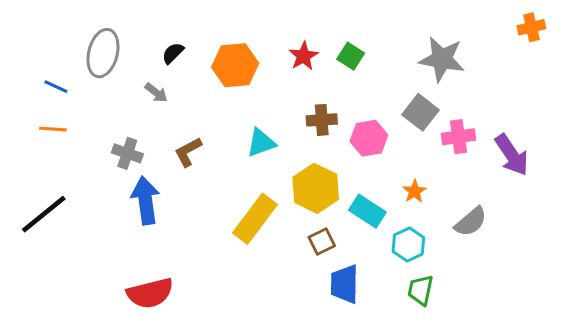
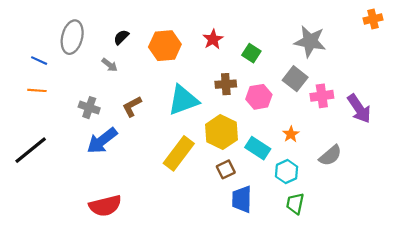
green square: (351, 56) -> (251, 53), moved
cyan triangle: (261, 143) -> (183, 100), size x1.5
blue arrow: (146, 200) -> (102, 141), turned -120

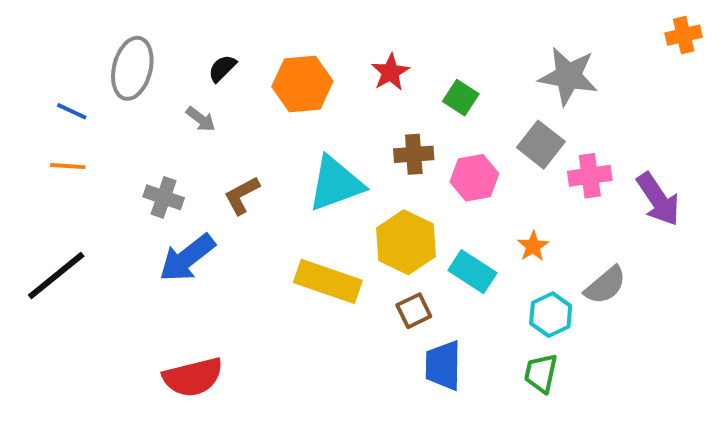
yellow rectangle: (179, 153) -> (328, 281), turned 72
cyan hexagon: (287, 172) -> (551, 315), moved

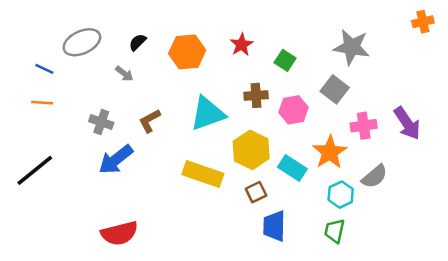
gray ellipse: (132, 68) -> (82, 42), turned 51
pink cross: (590, 176) -> (364, 126), moved
orange star: (533, 246) -> (330, 152), size x1.8

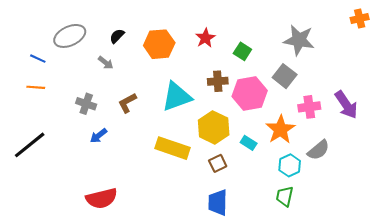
pink hexagon: (294, 110) -> (250, 94), size x1.4
blue arrow: (116, 160) -> (98, 136), size x0.6
cyan rectangle: (292, 168) -> (249, 143), size x0.7
blue trapezoid: (274, 226) -> (218, 202), moved

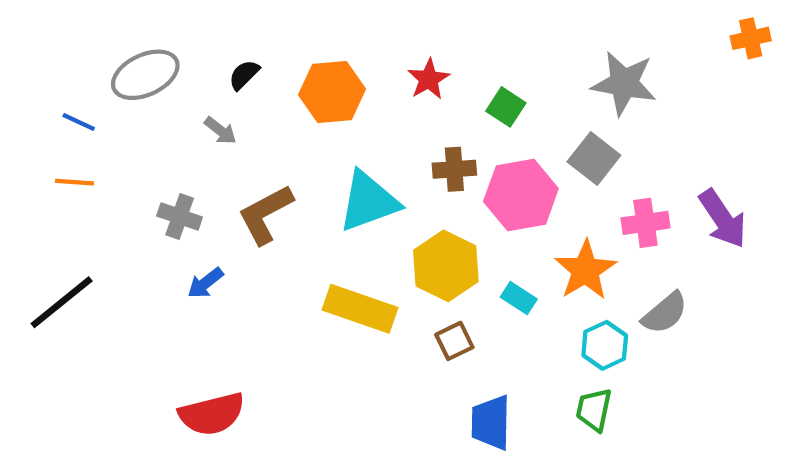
brown L-shape: (127, 103) -> (265, 214), size x1.4
blue trapezoid: (218, 202) -> (491, 423), moved

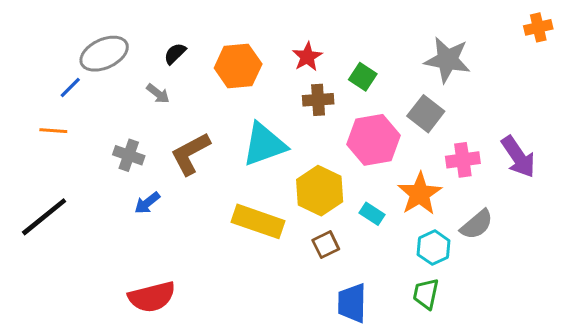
blue line: (79, 122) -> (70, 87), moved, turned -70
brown cross: (454, 169) -> (318, 100), moved

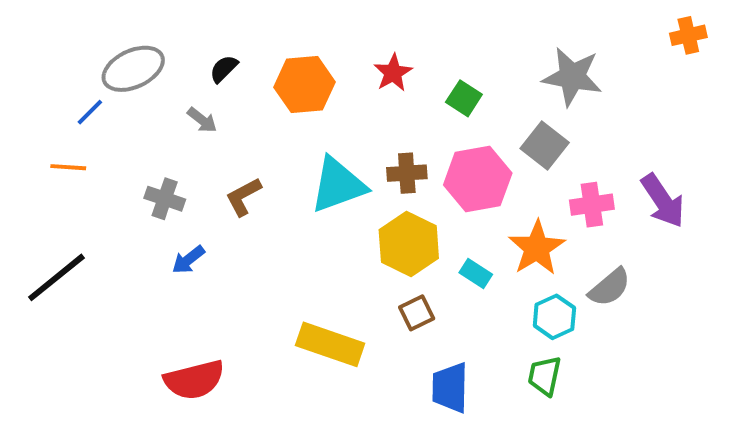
brown cross: (318, 100) -> (407, 173), moved
brown L-shape: (190, 154) -> (243, 197), size x0.7
yellow rectangle: (258, 221) -> (330, 344), moved

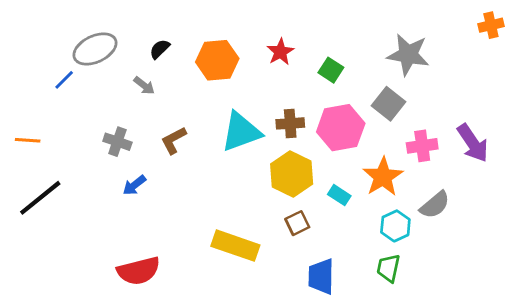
orange line: (68, 167) -> (28, 140), moved

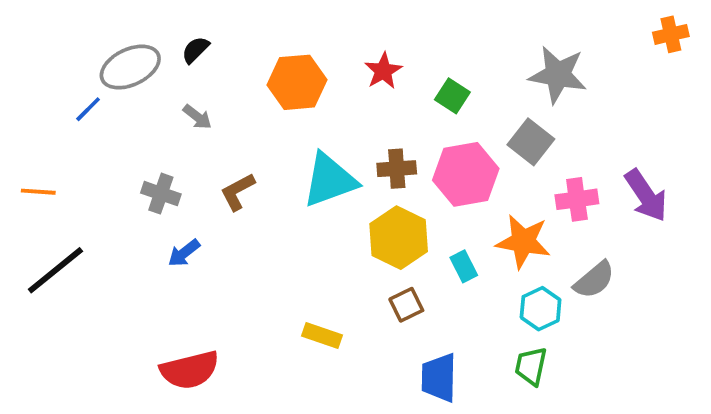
black semicircle: (160, 49) -> (195, 50), moved
orange star: (383, 177) -> (523, 242), turned -30
cyan rectangle: (339, 195) -> (464, 266), turned 30
yellow rectangle: (235, 246) -> (322, 335), size x0.6

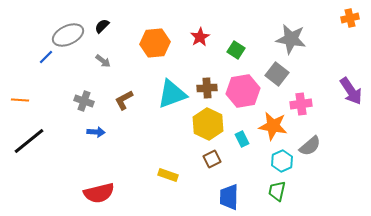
purple arrow: (646, 195) -> (351, 91), moved
blue arrow: (184, 253) -> (96, 132), turned -138

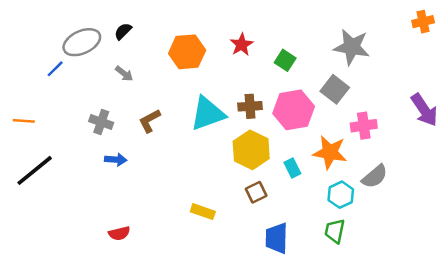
red semicircle: (99, 193) -> (119, 233), size x0.6

